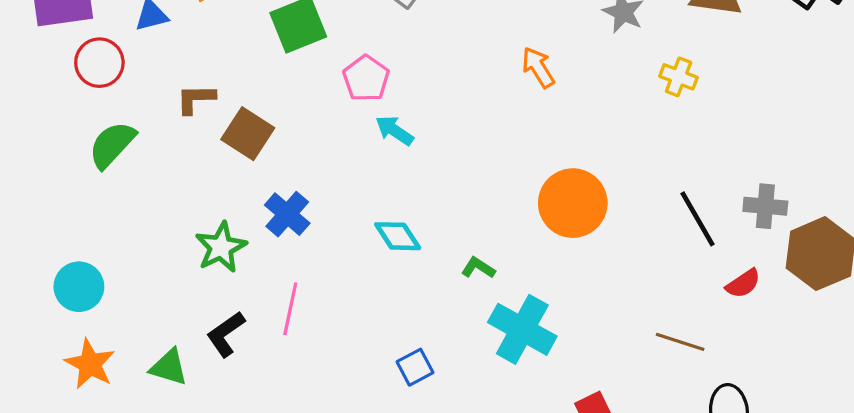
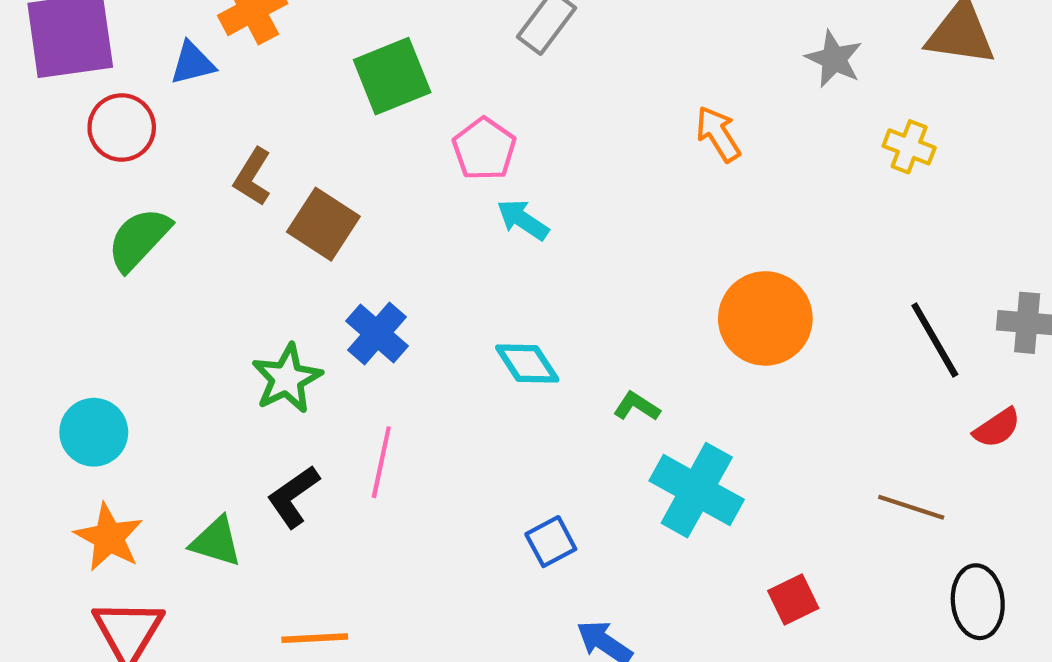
brown L-shape: (196, 99) -> (253, 177), turned -57

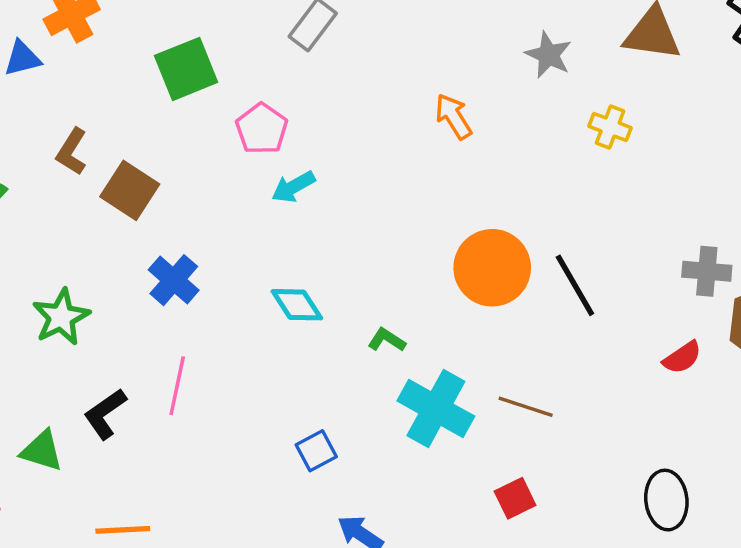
cyan arrow: (523, 220) -> (293, 187), turned -63
black line: (935, 340) -> (575, 285), moved
green star: (287, 379) -> (61, 317), moved
brown line: (911, 507) -> (526, 407), moved

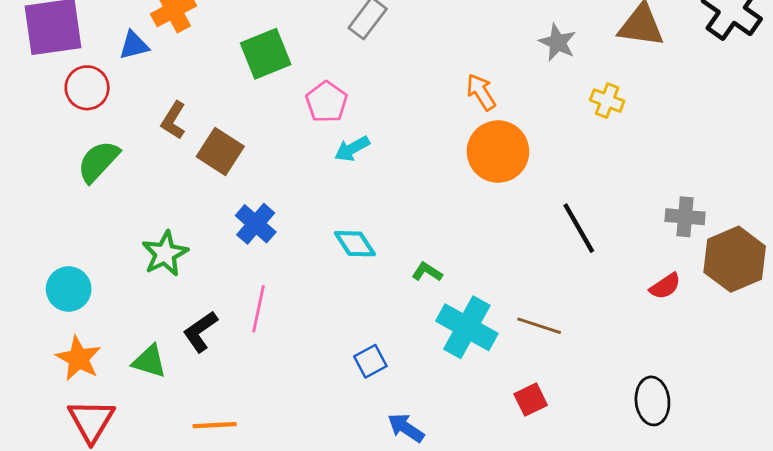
orange circle: (492, 268) -> (498, 152), moved

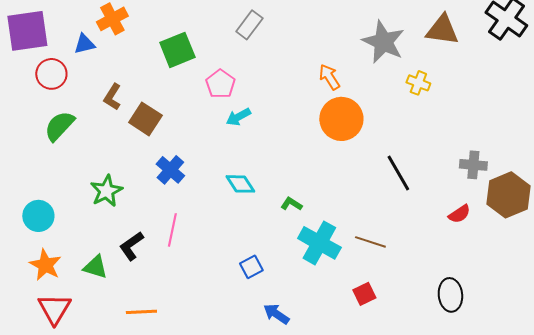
gray star: (558, 42) -> (383, 42), size x1.6

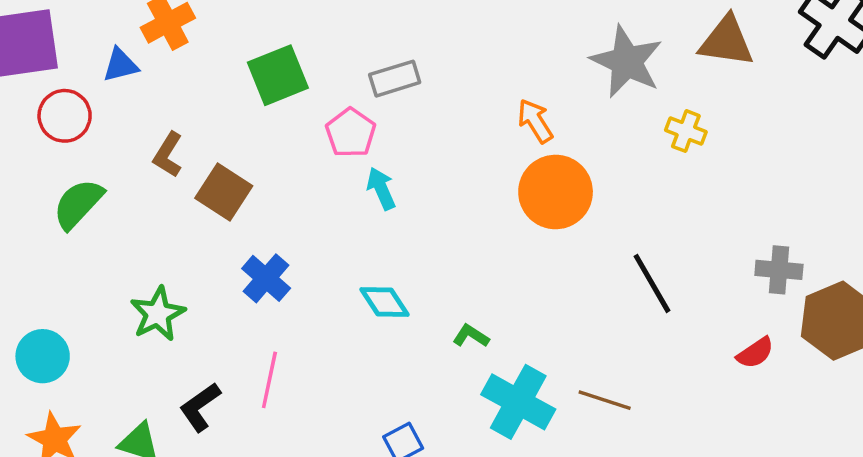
gray rectangle: (249, 25) -> (395, 79), moved, turned 36
cyan arrow: (238, 117) -> (381, 189), turned 95

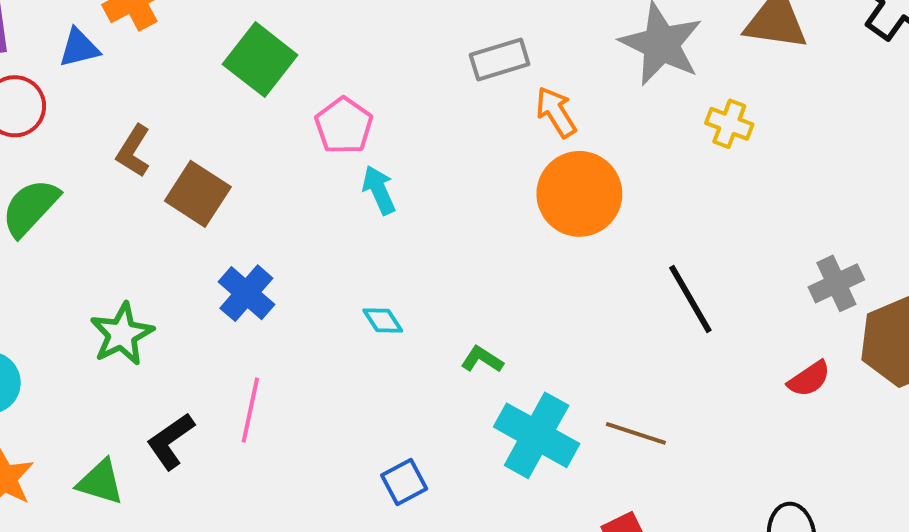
green square: (278, 75) -> (260, 60), turned -30
gray rectangle: (395, 79) -> (500, 60), moved
gray cross: (779, 270) -> (836, 283), turned -30
cyan diamond: (385, 302) -> (383, 320), size x0.7

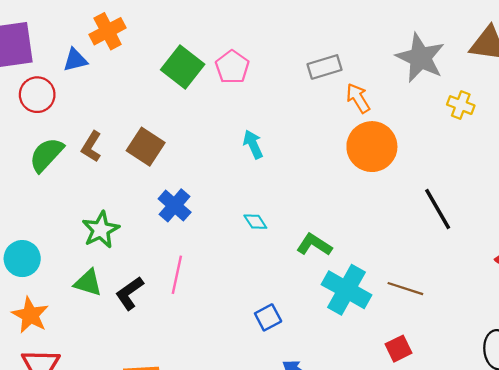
pink pentagon: (344, 126) -> (232, 67), moved
brown L-shape: (134, 151) -> (91, 147), moved
green L-shape: (482, 359) -> (314, 245), size x1.4
green triangle: (100, 482) -> (88, 283), moved

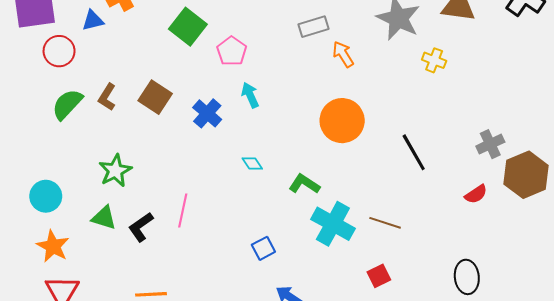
pink pentagon: (232, 67) -> (232, 51), moved
orange circle: (372, 147) -> (342, 121), moved
blue cross: (175, 205) -> (207, 113), moved

